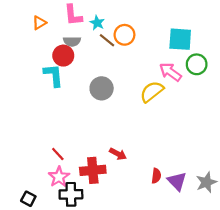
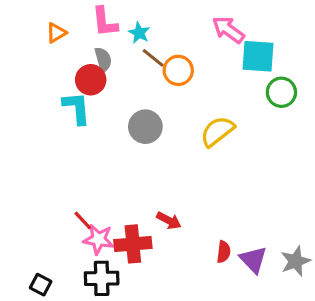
orange circle: (124, 35) -> (178, 70), moved
gray semicircle: (72, 41) -> (103, 59), turned -105
pink arrow: (170, 72) -> (228, 30), moved
pink star: (59, 177) -> (98, 239), moved, turned -30

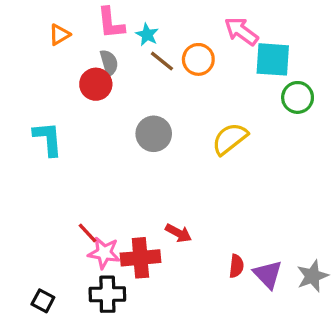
orange circle: (178, 70) -> (198, 59), moved
cyan L-shape: (77, 108) -> (48, 139), moved

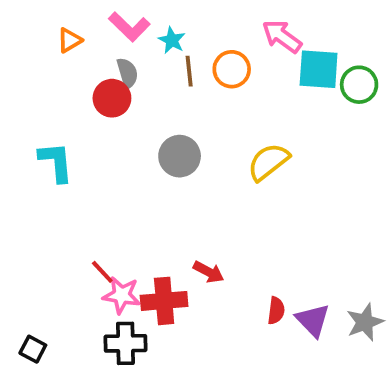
pink L-shape: (111, 23) -> (129, 27), turned -40
brown line: (162, 61) -> (189, 71), turned 45
green circle: (298, 97) -> (359, 85), moved
black square: (43, 301) -> (33, 349), moved

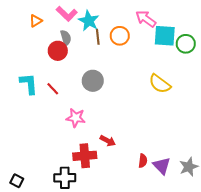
cyan star: (172, 40) -> (89, 21), size x1.5
yellow semicircle: (268, 162) -> (160, 84), moved, turned -105
red line: (102, 272) -> (53, 89), moved
pink star: (122, 295) -> (76, 118), moved

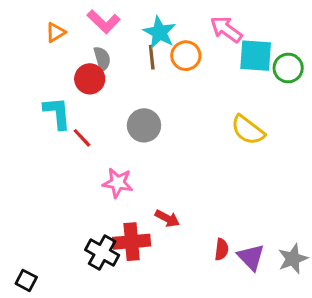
cyan star: (89, 21) -> (159, 32), moved
cyan L-shape: (29, 84) -> (57, 113), moved
black cross: (65, 178) -> (102, 253), moved, turned 30

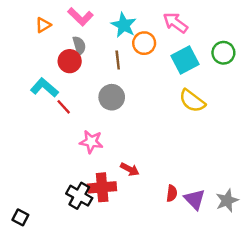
cyan square: (256, 56) -> (185, 60), moved, turned -32
brown line: (152, 57) -> (118, 60), moved
cyan L-shape: (57, 113) -> (44, 88), turned -44

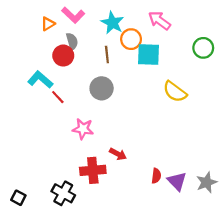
orange triangle: (43, 25) -> (48, 24), moved
cyan square: (185, 60) -> (149, 54), moved, turned 30
black cross: (79, 196) -> (63, 193), moved

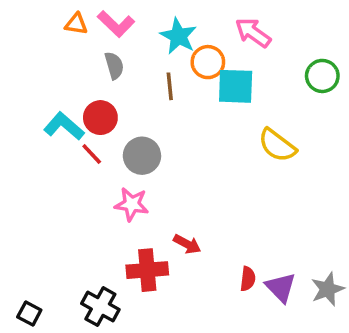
orange triangle: (48, 24) -> (76, 24), moved, turned 40
red circle: (63, 56) -> (100, 118), moved
gray circle: (102, 88) -> (142, 156), moved

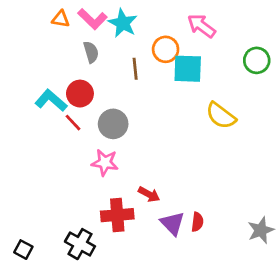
cyan star: (178, 36) -> (123, 23), moved
purple triangle: (281, 287) -> (172, 223), moved

